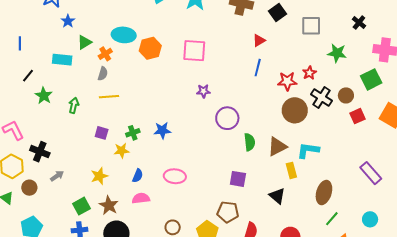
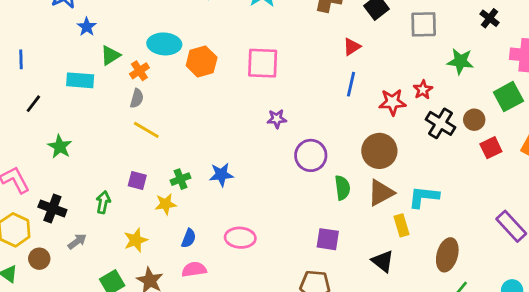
green star: (44, 96) -> (60, 147), moved
yellow line: (109, 97) -> (146, 130), turned 36
green arrow: (74, 105) -> (103, 202), moved
brown circle: (295, 110) -> (379, 151), moved

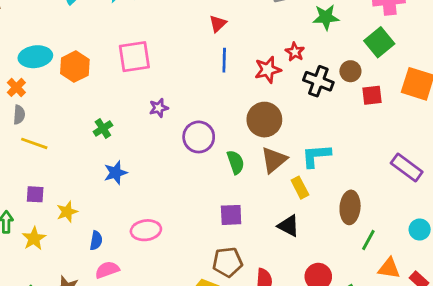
red square: (491, 148) -> (372, 95), turned 30
green cross: (180, 179) -> (103, 128), moved
yellow star: (136, 240) -> (34, 238), moved

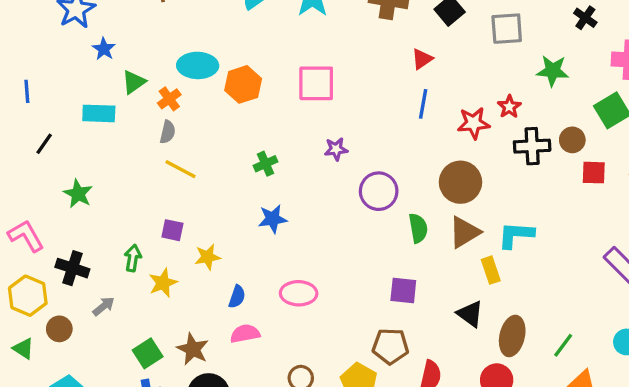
black cross: (318, 81) -> (532, 146), turned -32
brown ellipse: (350, 207) -> (512, 336), moved

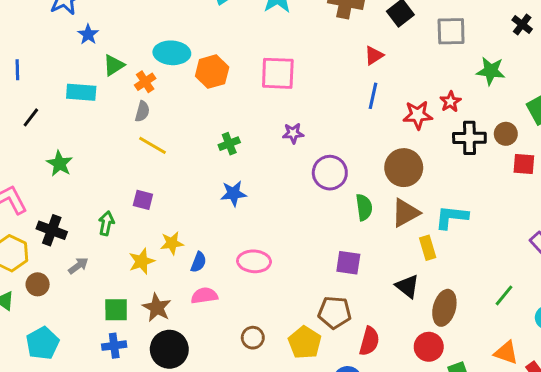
yellow star: (208, 257) -> (172, 243), moved
yellow star: (163, 283) -> (142, 261), moved
green line: (563, 345) -> (504, 295), moved
green square: (148, 353) -> (116, 310), turned 30

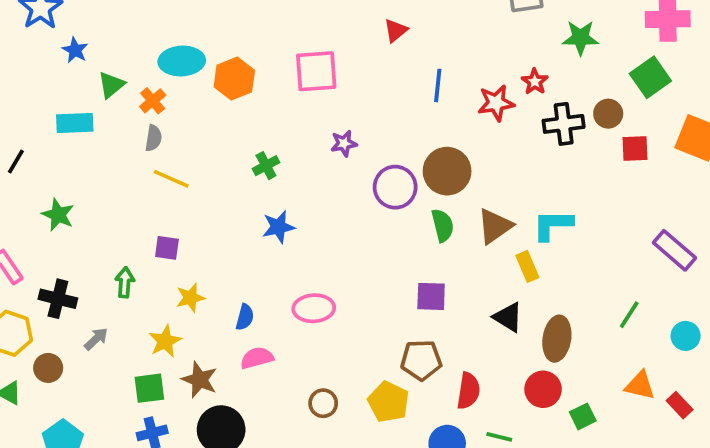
red triangle: (374, 55) -> (396, 30), moved
brown circle: (404, 168) -> (447, 171), moved
yellow star: (172, 243) -> (190, 298), moved
yellow star: (142, 261) -> (165, 341), moved

